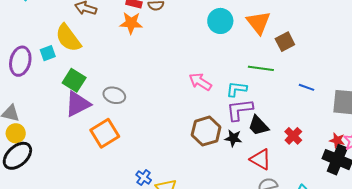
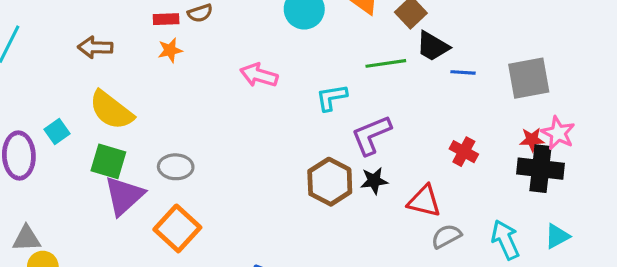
orange star: (131, 23) -> (170, 50), size x0.7
yellow semicircle: (68, 38) -> (111, 110), moved
pink arrow: (200, 82) -> (259, 75), moved
cyan L-shape: (237, 89) -> (332, 97), moved
black trapezoid: (258, 126) -> (433, 46), moved

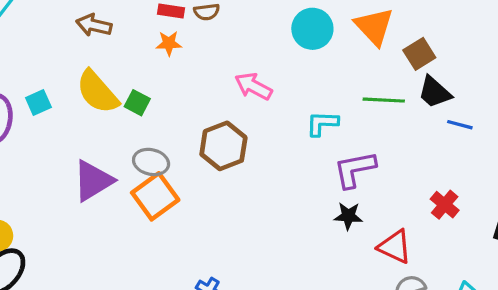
green square: (108, 161) -> (137, 103), moved, size x0.7
brown hexagon: (330, 182) -> (223, 146), moved
orange square: (177, 228) -> (155, 196), moved

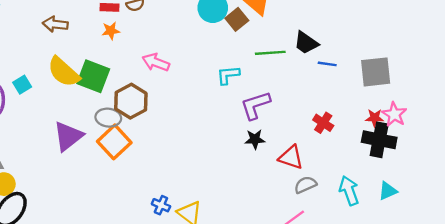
brown square: (419, 54) -> (237, 19), moved
pink arrow: (253, 86) -> (156, 62), moved
green square: (137, 103) -> (93, 76), size x1.8
brown hexagon: (223, 146) -> (131, 101), moved

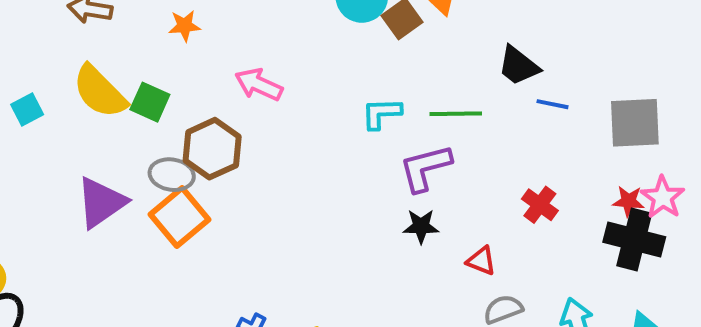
green line: (270, 53) -> (456, 114), moved
green square: (93, 76) -> (150, 102), size x0.7
red triangle: (291, 157) -> (481, 261), size x0.7

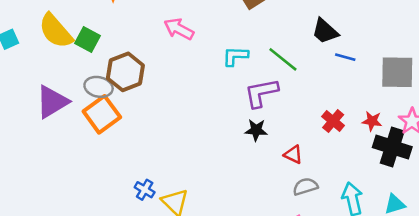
pink arrow: (259, 85) -> (179, 29), moved
green line: (456, 114) -> (283, 59), turned 36
red star: (628, 201) -> (372, 121), moved

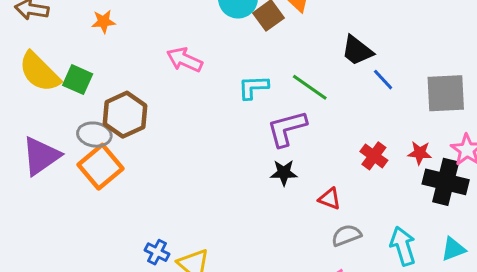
blue line: (345, 57) -> (383, 80), turned 36

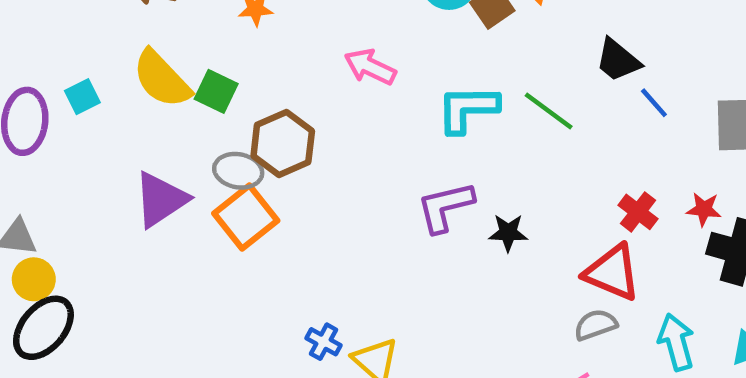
cyan L-shape: (253, 87) -> (468, 109), size x1.4
purple L-shape: (287, 128) -> (445, 207), moved
red triangle: (330, 199) -> (612, 273), moved, size x1.8

